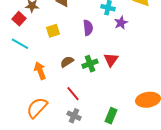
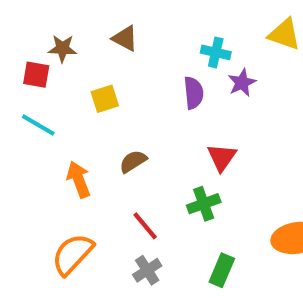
red square: (19, 19) -> (36, 75), turned -32
purple semicircle: (88, 28) -> (194, 93), moved
green cross: (90, 64) -> (204, 204), moved
gray cross: (74, 116) -> (147, 270), turned 32

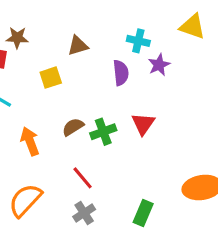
brown triangle: (125, 38) -> (78, 46), moved, turned -45
green cross: (204, 204) -> (103, 132), moved

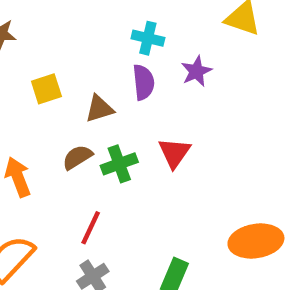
cyan cross: (138, 41) -> (148, 38), moved
brown triangle: (78, 46) -> (99, 109), moved
red line: (83, 178) -> (91, 228), turned 65

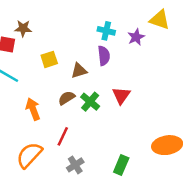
purple star: (196, 71) -> (136, 37), moved
green cross: (119, 164) -> (90, 102), turned -30
red line: (91, 228) -> (63, 136), moved

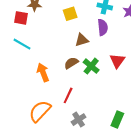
yellow square: (49, 59) -> (70, 14), moved

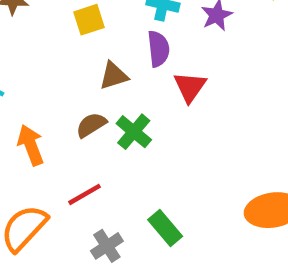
red triangle: (117, 61) -> (190, 87), moved
red line: (68, 95) -> (85, 194), turned 35
green rectangle: (117, 120) -> (165, 228), moved, turned -63

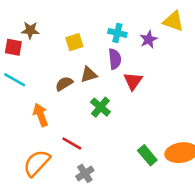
brown semicircle: (91, 125) -> (64, 84), moved
red line: (85, 194) -> (72, 143), turned 60
green rectangle: (165, 228) -> (147, 155), moved

